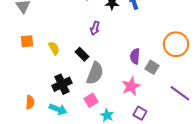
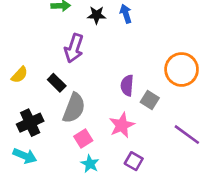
purple arrow: (95, 28) -> (74, 48), size x1.5
yellow semicircle: (54, 48) -> (20, 75), turned 72
pink square: (91, 100) -> (83, 139), moved

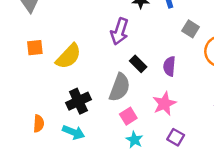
yellow semicircle: (20, 75) -> (68, 56), size x1.6
black rectangle: (57, 83) -> (138, 64), moved
gray square: (150, 100) -> (191, 29), moved

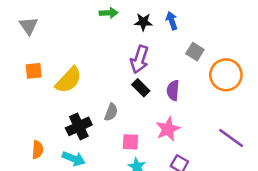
purple arrow: (120, 31) -> (139, 59), moved
gray semicircle: (120, 87) -> (111, 112), moved, size x0.6
pink square: (128, 116) -> (130, 142), turned 35

